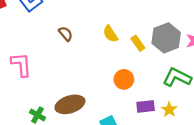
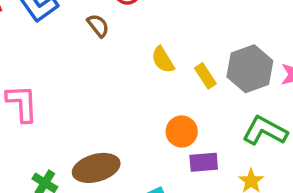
brown semicircle: (66, 34) -> (98, 26), moved
purple rectangle: (146, 106) -> (204, 162), moved

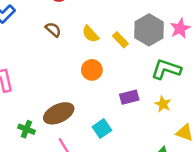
brown semicircle: (98, 26) -> (53, 30), moved
orange circle: (182, 131) -> (92, 70), moved

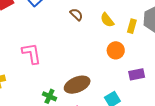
yellow rectangle: (120, 40) -> (132, 26), turned 56
orange circle: (92, 70) -> (116, 50), moved

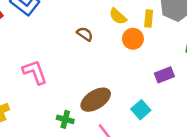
brown semicircle: (76, 15) -> (85, 34), moved
orange circle: (116, 50) -> (133, 39), moved

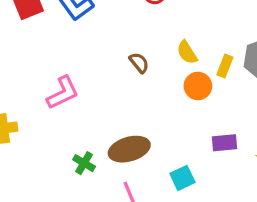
pink L-shape: (35, 72) -> (63, 93), turned 68

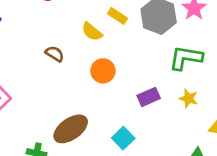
yellow rectangle: (225, 66) -> (117, 16), moved, turned -60
orange circle: (198, 86) -> (103, 71), moved

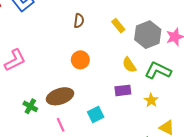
yellow semicircle: (92, 32) -> (129, 65), moved
brown semicircle: (55, 54) -> (79, 21), moved, turned 48
orange circle: (103, 71) -> (80, 60), moved

